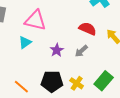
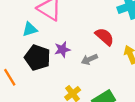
black pentagon: (52, 81) -> (38, 58), moved

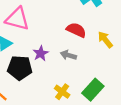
gray arrow: (89, 59) -> (68, 55), turned 56

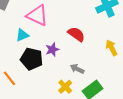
red semicircle: (76, 30) -> (76, 34), moved
gray arrow: (68, 55) -> (77, 69), moved

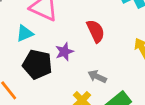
red semicircle: (76, 34) -> (96, 31), turned 30

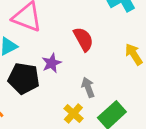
gray arrow: (97, 77) -> (88, 87), turned 48

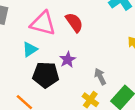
red semicircle: (83, 39) -> (74, 22), moved

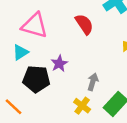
red semicircle: (74, 22) -> (84, 24), moved
gray arrow: (100, 77) -> (93, 82), turned 42

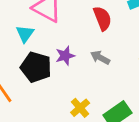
cyan triangle: (20, 52) -> (25, 34), turned -35
gray arrow: (93, 82) -> (100, 58), moved, turned -91

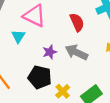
gray arrow: (100, 58) -> (76, 52), size x1.5
black pentagon: (36, 67) -> (40, 77), moved

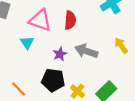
red semicircle: (77, 22) -> (70, 20), moved, turned 36

